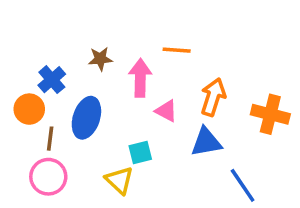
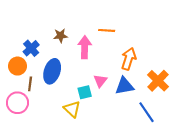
pink triangle: (166, 111) -> (100, 81), moved, turned 40
orange cross: (270, 114) -> (158, 81), moved, turned 30
pink circle: (48, 177) -> (17, 103), moved

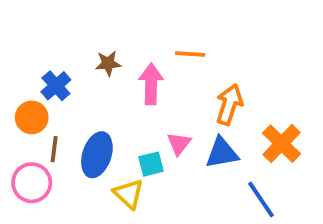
blue ellipse: (52, 71) -> (97, 155), moved

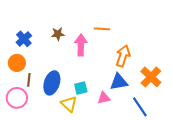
blue cross: (56, 86) -> (24, 39), moved
pink triangle: (179, 144) -> (104, 98), moved, turned 40

